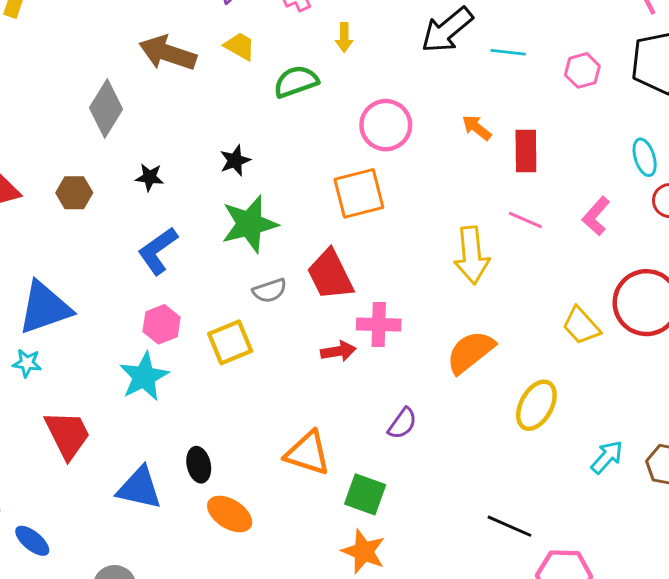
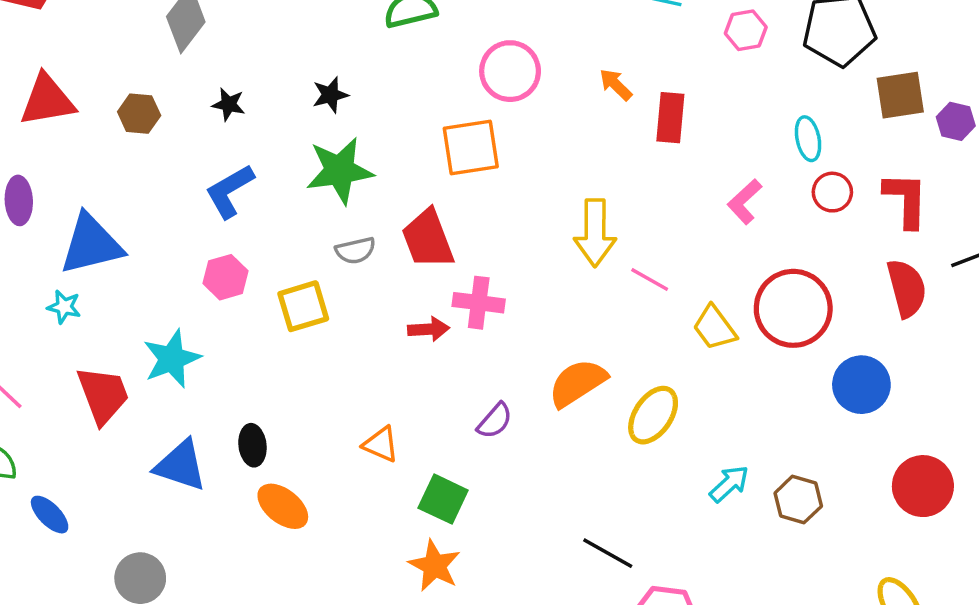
pink line: (525, 220) -> (650, 280), moved
orange semicircle: (470, 352) -> (578, 383), moved
cyan star: (144, 377) -> (172, 359), moved
orange triangle: (308, 453) -> (381, 444), size x0.7

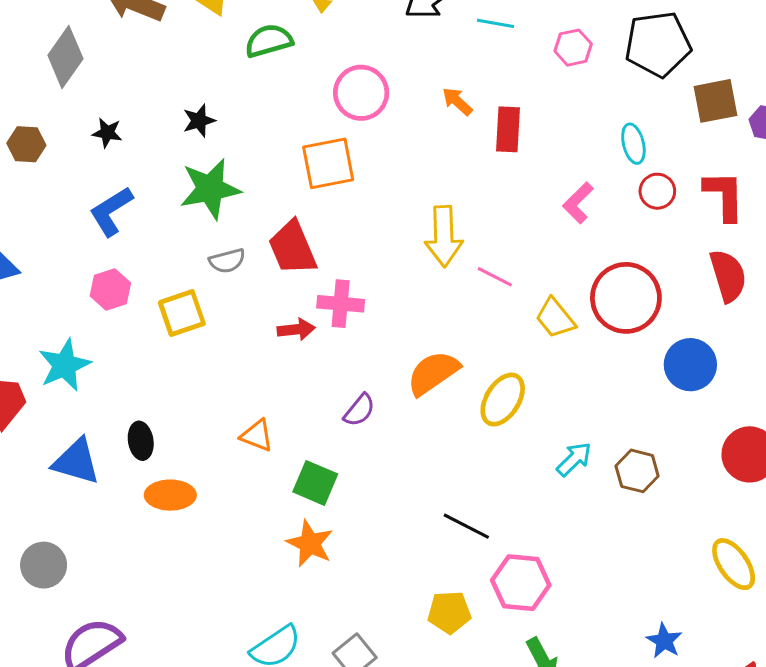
orange ellipse: (283, 506) -> (170, 495), turned -36

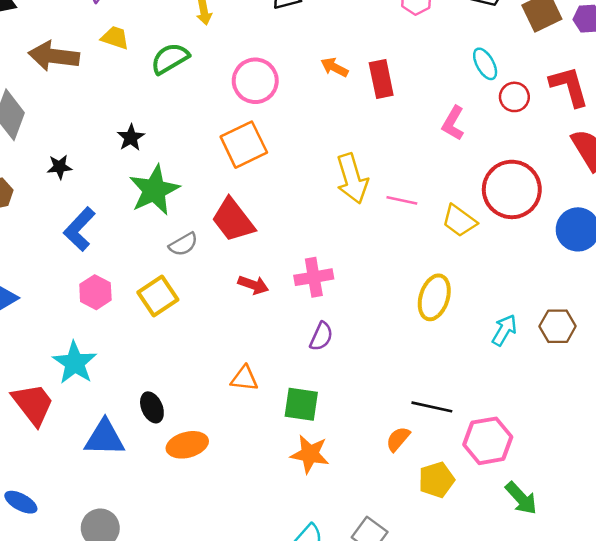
pink cross: (341, 304) -> (314, 277), moved
red arrow: (296, 329) -> (253, 285), turned 40
orange semicircle: (433, 373) -> (398, 439), moved, size x0.6

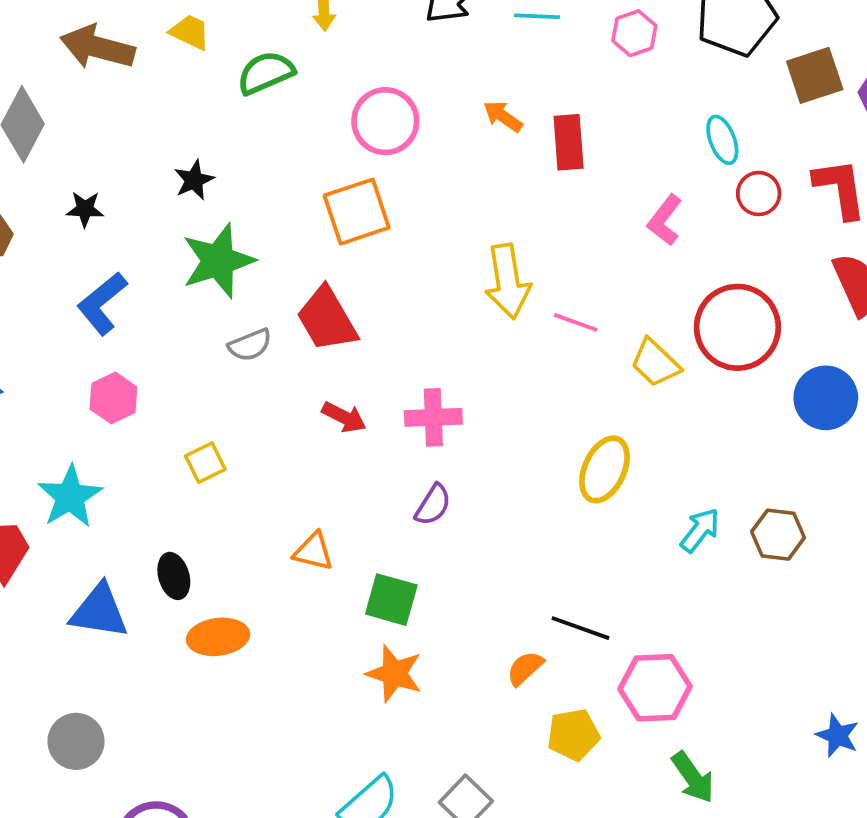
yellow square: (158, 296) -> (205, 463), moved, size x0.7

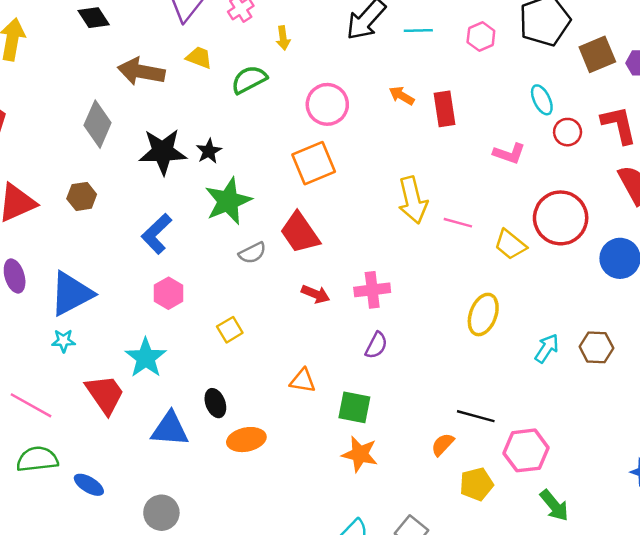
black star: (85, 209) -> (163, 152), moved, size x2.0
pink L-shape: (665, 220) -> (509, 153), turned -104

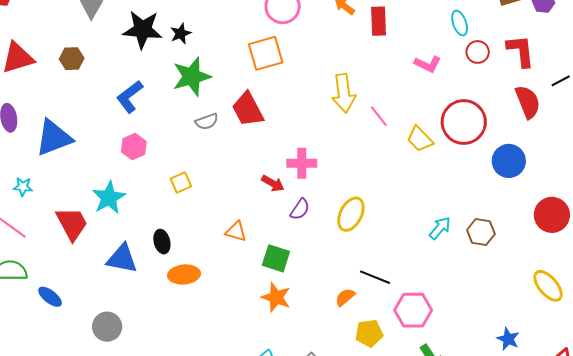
pink line: (458, 223) -> (379, 116), turned 30
red arrow: (316, 294) -> (273, 183), moved
yellow ellipse: (483, 314) -> (351, 214), moved
cyan star: (63, 341) -> (23, 187), moved

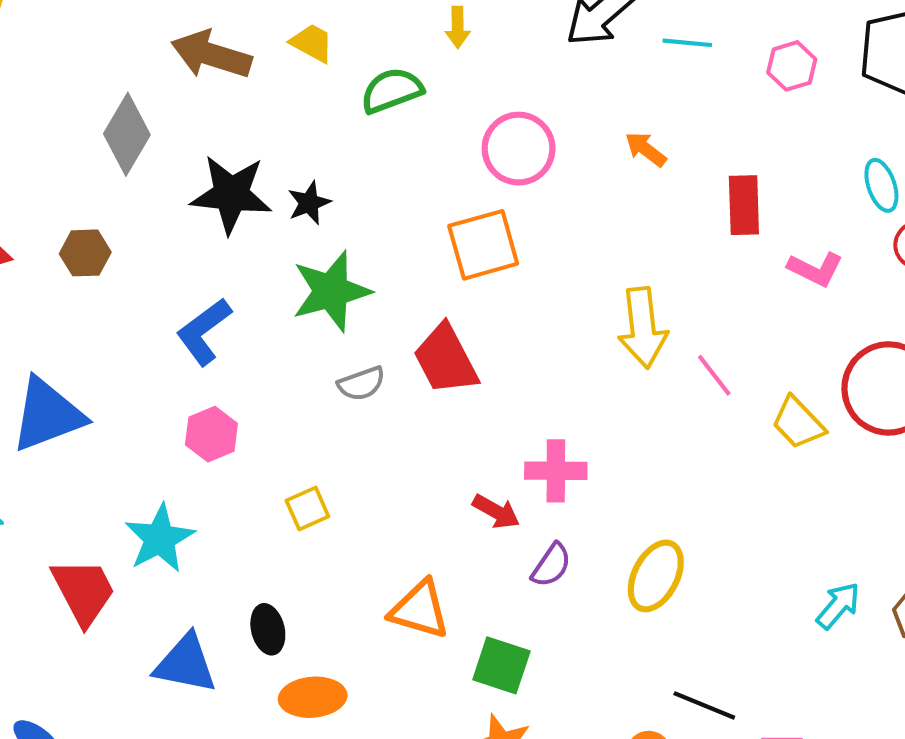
red rectangle: (379, 21) -> (744, 205), moved
orange triangle: (236, 231) -> (420, 610), size x1.4

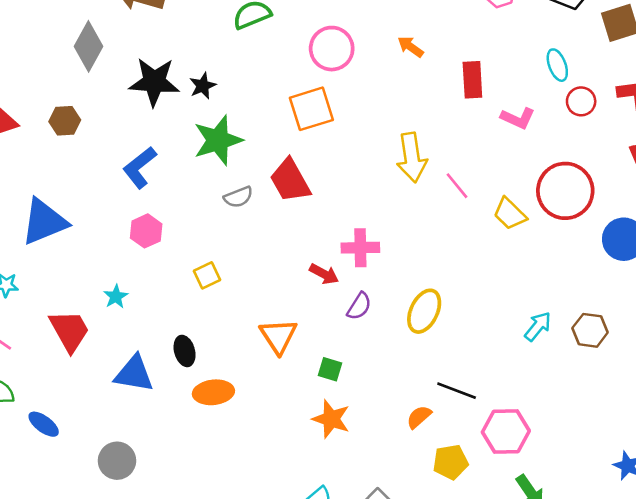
cyan star: (160, 538) -> (116, 297), size x0.6
orange triangle: (420, 610) -> (278, 336), turned 42
green square: (501, 665) -> (330, 369), size x0.7

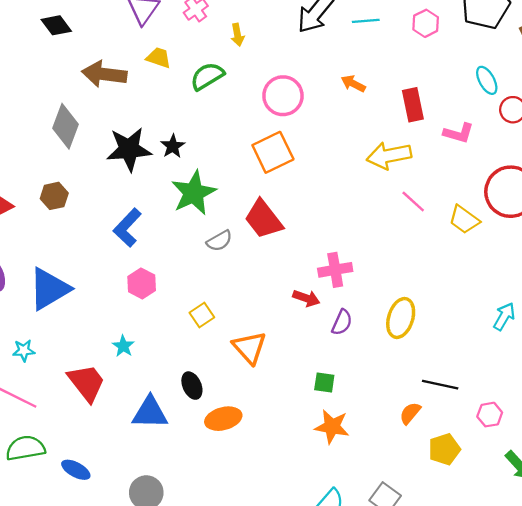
yellow arrow: (412, 157) -> (389, 156), moved, turned 96
orange triangle: (278, 336) -> (250, 348), moved
pink hexagon: (506, 432) -> (490, 415), size x0.6

